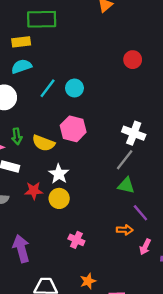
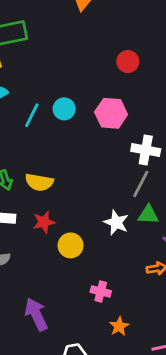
pink hexagon: (73, 129) -> (111, 113), moved
white star: (59, 174) -> (116, 223), moved
red star: (34, 191) -> (44, 222), moved
orange star: (88, 281) -> (119, 326), moved

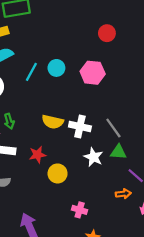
white cross: (146, 150) -> (80, 126), moved
yellow semicircle: (39, 182) -> (53, 122), moved
gray line: (141, 184) -> (113, 128), turned -65

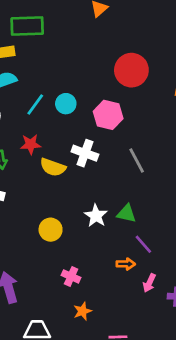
red circle: (107, 33) -> (131, 70), size x1.6
white cross: (80, 126) -> (85, 153), moved
gray line: (113, 128) -> (137, 161), moved
red star: (38, 155) -> (31, 144), moved

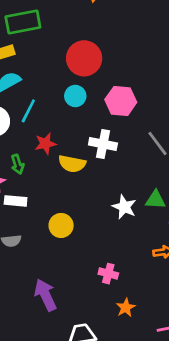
red circle: (131, 70) -> (84, 58), moved
cyan line: (35, 104) -> (28, 111), moved
yellow circle: (51, 230) -> (61, 225), moved

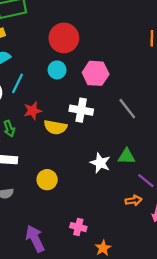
pink cross: (108, 274) -> (78, 227), moved

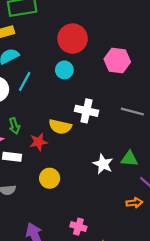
pink hexagon: (96, 73) -> (117, 60), moved
gray line: (127, 109) -> (132, 112), turned -40
red star: (33, 111) -> (38, 142), moved

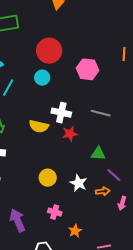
red star: (38, 142) -> (70, 134), moved
white star: (103, 164) -> (79, 183), moved
yellow circle: (50, 178) -> (48, 178), moved

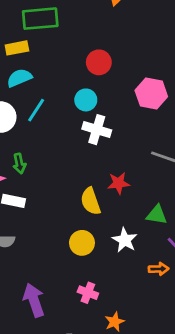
red circle: (49, 51) -> (99, 62), size x0.7
white cross: (61, 113) -> (97, 130), moved
yellow semicircle: (39, 126) -> (91, 201), moved, turned 54
white star: (79, 183) -> (125, 240), moved

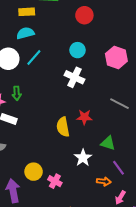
red circle: (99, 62) -> (84, 15), moved
cyan circle: (86, 100) -> (78, 50), moved
yellow circle: (82, 243) -> (34, 172), moved
pink cross: (88, 293) -> (55, 181), moved

